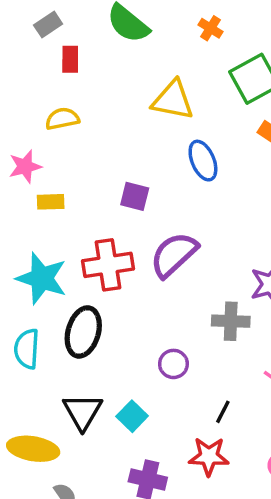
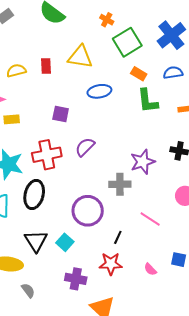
orange cross: (211, 28) -> (107, 20), moved
red rectangle: (70, 59) -> (46, 66), moved
blue ellipse: (203, 161) -> (99, 91), turned -75
purple semicircle: (174, 255) -> (85, 147), size x0.7
purple circle: (173, 364) -> (88, 211), size x1.8

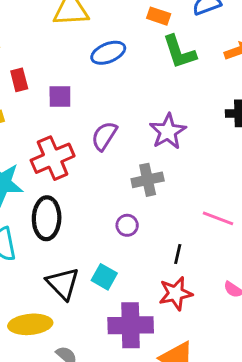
red rectangle: (46, 66) -> (19, 80), moved
purple star: (143, 162) -> (168, 131), moved
gray cross: (120, 184) -> (148, 180), moved
purple circle: (88, 211) -> (127, 225), size x0.5
purple cross: (76, 279) -> (131, 325), size x1.4

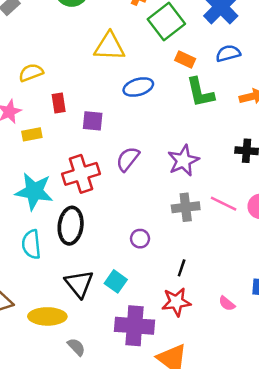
gray cross: (148, 180) -> (186, 207), moved
pink line: (218, 218) -> (224, 204), moved

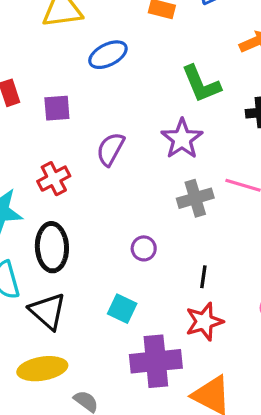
green L-shape: (200, 92) -> (201, 84), moved
red cross: (81, 174) -> (54, 179), size x0.7
black triangle: (79, 284) -> (48, 311), moved

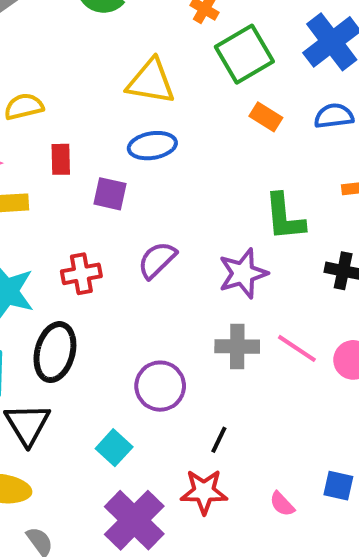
blue ellipse: (108, 55) -> (152, 146), moved
purple circle: (144, 248) -> (160, 386), size x1.6
purple cross: (156, 361) -> (134, 520), turned 33

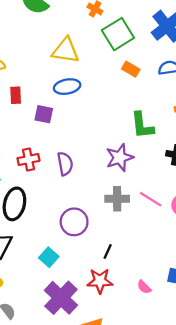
purple semicircle: (157, 260) -> (65, 164), moved, turned 125

